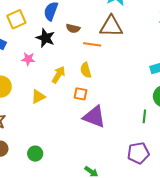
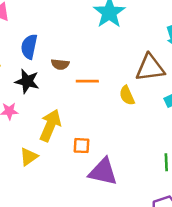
brown triangle: (111, 26) -> (150, 68), moved
yellow semicircle: (86, 70) -> (127, 95), moved
yellow arrow: (58, 75) -> (50, 125), size x1.4

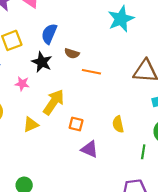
yellow semicircle: (127, 95) -> (118, 124), moved
purple triangle: (103, 172) -> (89, 149), size x0.7

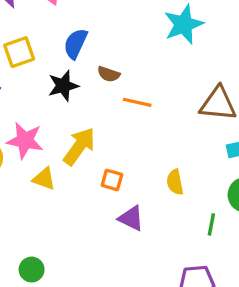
black star: (42, 62) -> (63, 86), turned 30
pink star: (22, 84) -> (25, 140), moved, size x1.6
yellow triangle: (31, 124) -> (44, 179), turned 42

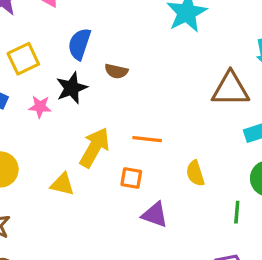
orange line: (137, 102) -> (147, 139), moved
pink star: (25, 140) -> (40, 107), moved, size x0.6

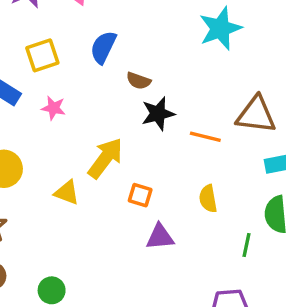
black star: (72, 88) -> (158, 114), moved
orange line: (147, 139) -> (205, 137), moved
purple triangle: (155, 215) -> (160, 237), turned -32

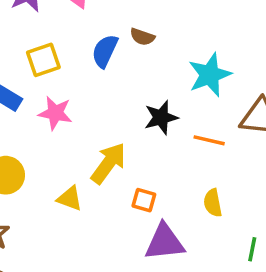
cyan star: (220, 28) -> (210, 75), moved
brown semicircle: (138, 81) -> (142, 37), moved
pink star: (53, 108) -> (55, 113), size x1.4
purple triangle: (160, 237) -> (165, 242), size x1.4

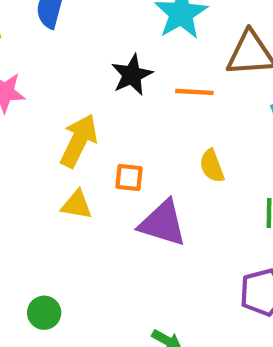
yellow triangle: (70, 198) -> (77, 205), moved
purple triangle: (165, 242) -> (163, 223), turned 33

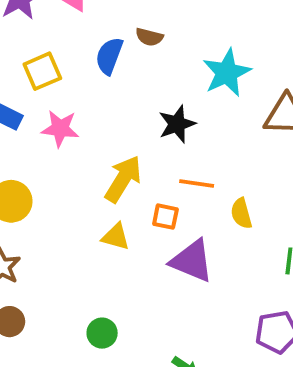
orange line: (194, 92) -> (197, 183), moved
green circle: (44, 313) -> (102, 333), moved

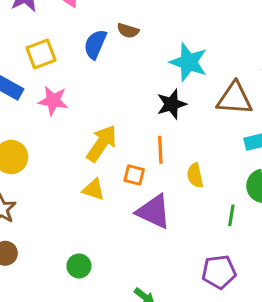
cyan star: (227, 73) -> (189, 62), turned -30
black star: (177, 124) -> (172, 104), moved
orange line: (197, 183) -> (160, 150), turned 76

